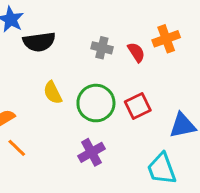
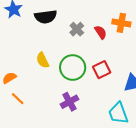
orange cross: (166, 39) -> (121, 23), turned 30
black semicircle: (39, 42) -> (46, 17), moved
gray cross: (102, 48) -> (77, 29), turned 32

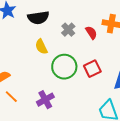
yellow semicircle: (43, 60) -> (41, 47), moved
purple cross: (70, 102) -> (45, 100), moved

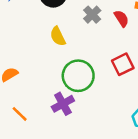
green circle: (64, 67) -> (78, 76), moved
orange line: (11, 97) -> (20, 114), moved

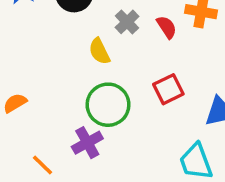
yellow semicircle: (58, 36) -> (99, 51), moved
orange line: (20, 114) -> (42, 165), moved

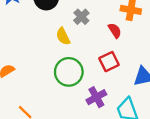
red semicircle: (167, 27) -> (115, 31), moved
purple cross: (87, 143) -> (96, 97), moved

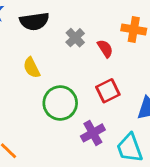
red semicircle: (115, 31) -> (105, 49), moved
yellow semicircle: (63, 36) -> (32, 68), moved

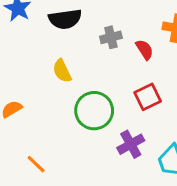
gray cross: (75, 38) -> (111, 37), turned 30

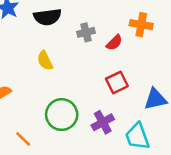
red semicircle: (145, 50) -> (114, 43), turned 78
green circle: (94, 111) -> (62, 115), moved

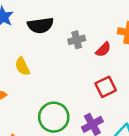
yellow semicircle: (45, 61) -> (22, 66), moved

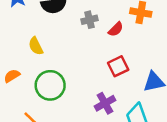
green circle: (54, 117) -> (50, 85), moved

